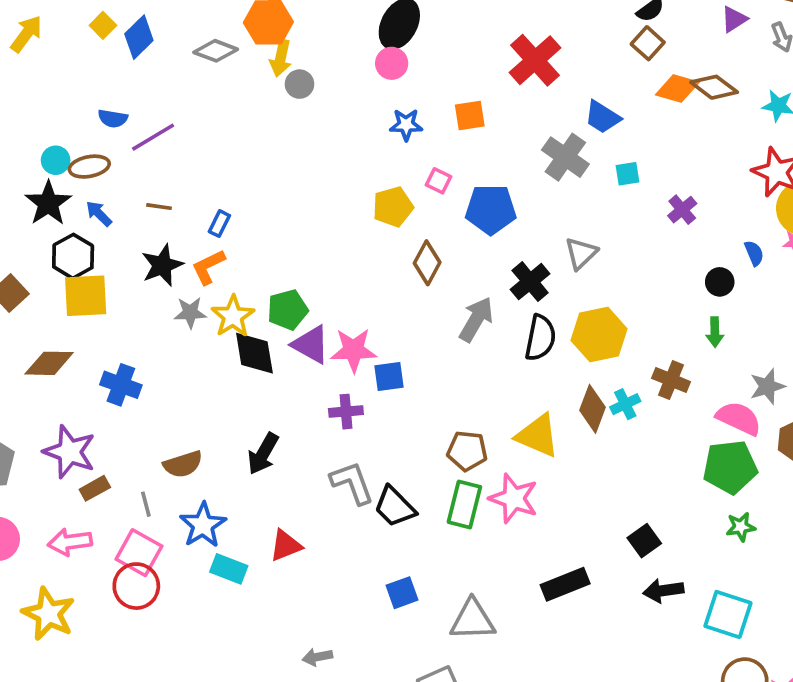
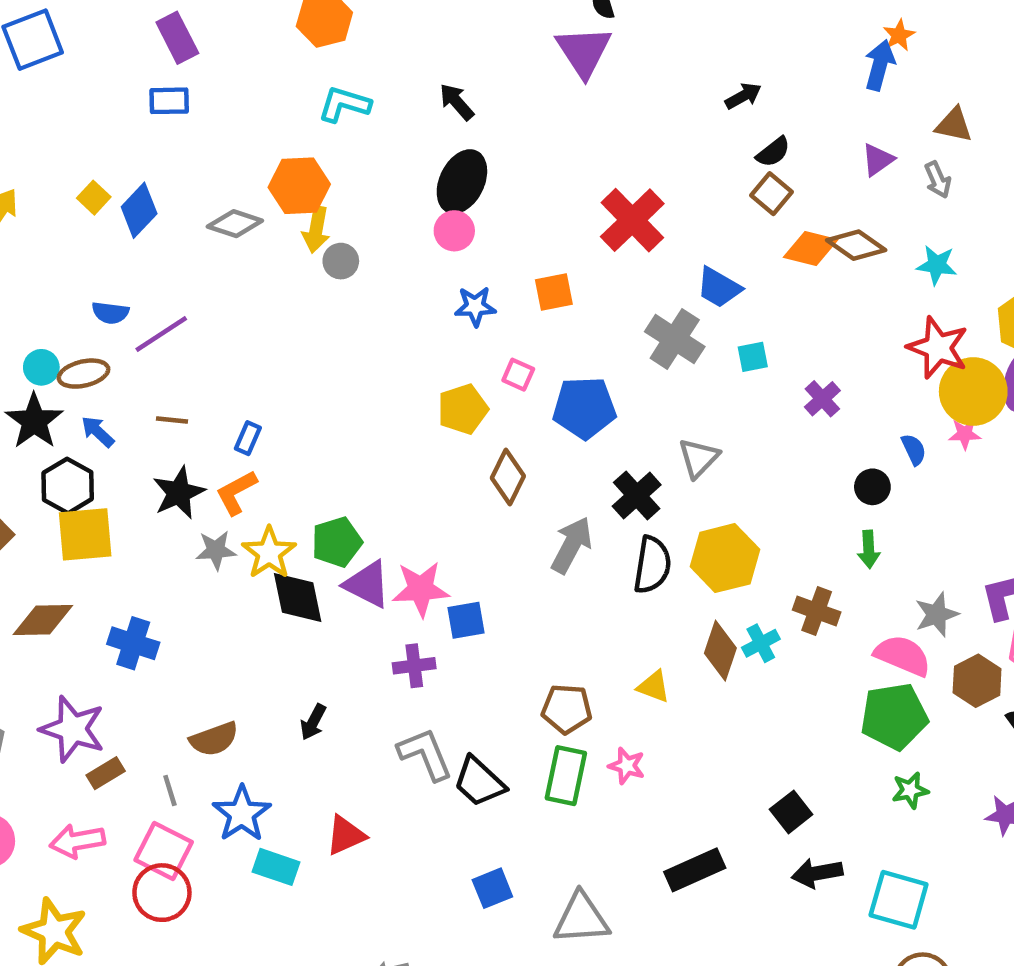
yellow triangle: (538, 436) -> (654, 687), size x0.6
black arrow: (263, 454) -> (313, 722), size x0.7
pink star: (514, 498) -> (627, 766), size x0.6

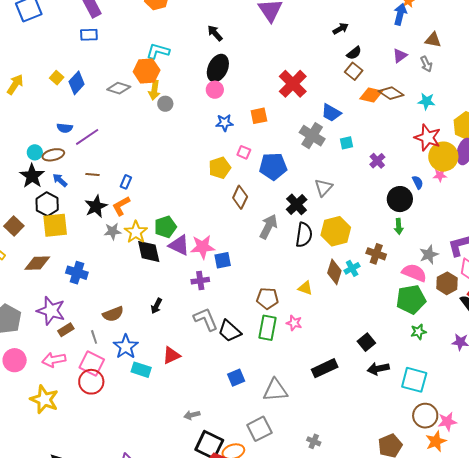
cyan L-shape: (344, 104) -> (158, 51), moved
black circle: (872, 487) -> (400, 199), size x1.6

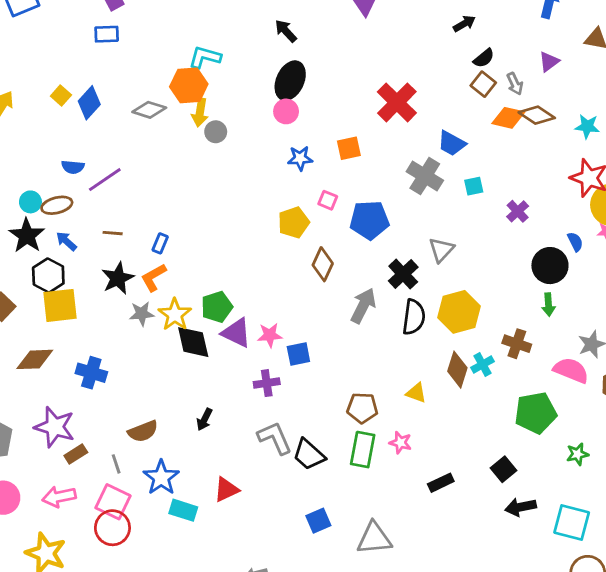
gray arrow: (426, 64) -> (515, 84), moved
pink star: (203, 247) -> (270, 335), size x0.7
green pentagon: (411, 299) -> (536, 413), moved
black rectangle: (325, 368) -> (441, 483), moved, size x0.7

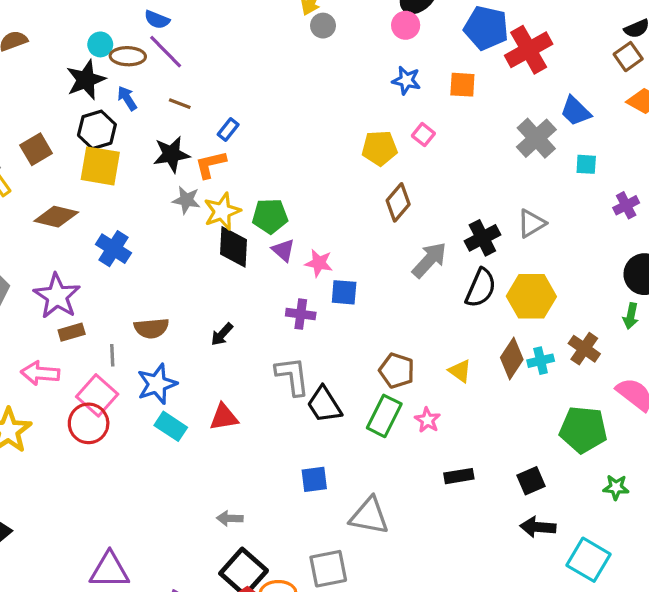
purple line: (105, 180) -> (166, 52), moved, turned 64
blue pentagon: (369, 220) -> (486, 28), moved
purple triangle: (236, 333) -> (283, 250), size x0.7

